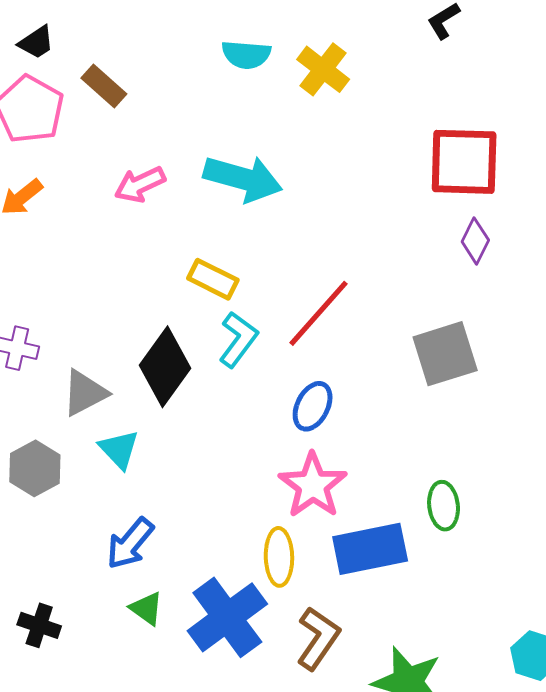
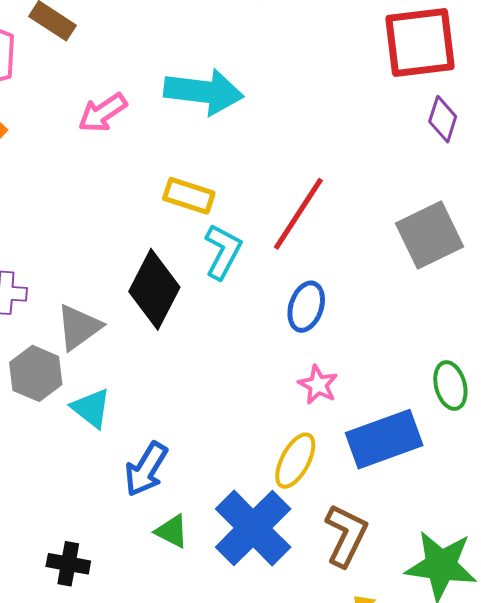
cyan triangle: (119, 449) -> (91, 408), moved
gray hexagon: (35, 468) -> (36, 373), moved
pink star: (313, 485) -> (318, 385), size x0.6
yellow ellipse: (279, 557) -> (295, 461), turned 38

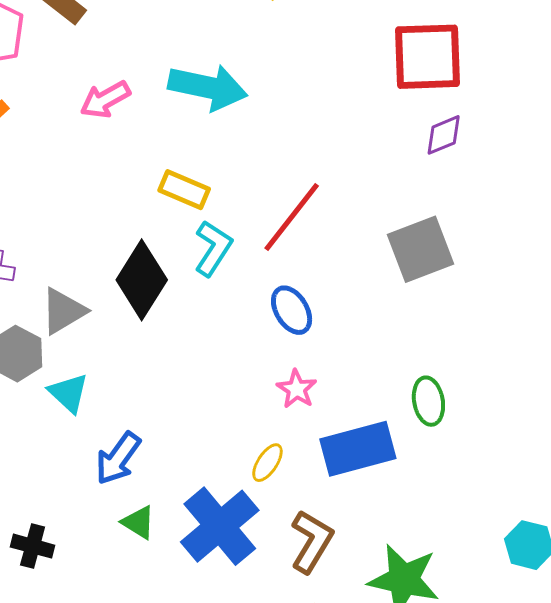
purple diamond: (443, 119) -> (444, 135), turned 45
blue ellipse: (306, 307) -> (292, 310), turned -54
yellow ellipse: (295, 461) -> (267, 463), size x0.7

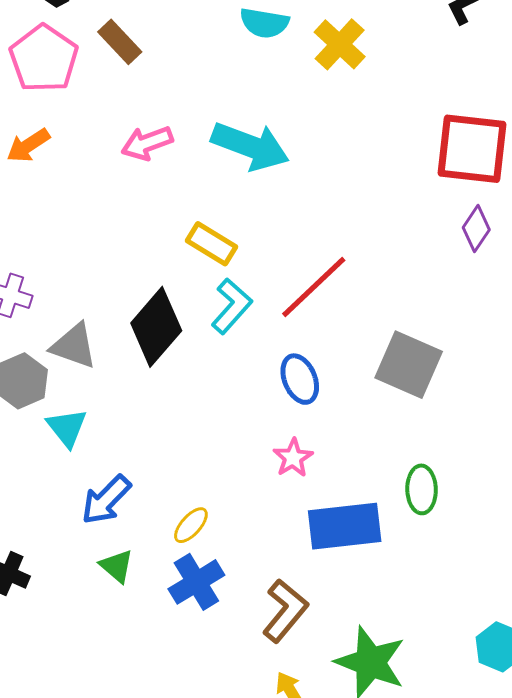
purple diamond: (444, 135) -> (476, 229), turned -42
gray square: (421, 249) -> (409, 365), moved, turned 36
gray triangle: (63, 311) -> (74, 346), turned 42
yellow ellipse: (267, 463) -> (191, 525), moved
blue cross: (220, 526) -> (196, 582), size x0.7

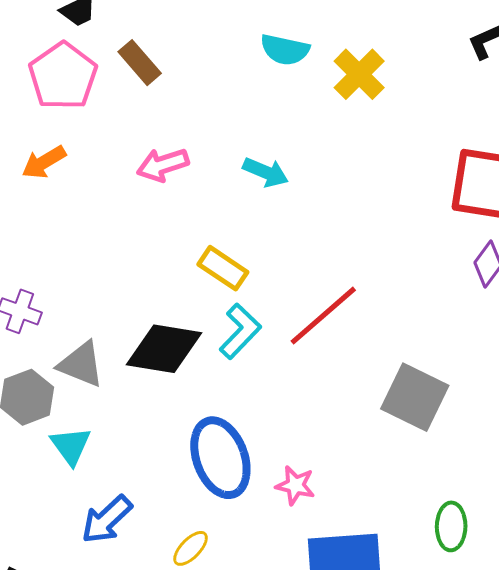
cyan arrow: (250, 146) -> (266, 172), size x0.6
black diamond: (156, 327) -> (164, 349), turned 56
blue ellipse: (300, 379) -> (220, 458), moved, size x1.6
pink star: (293, 458) -> (295, 485), turned -30
green ellipse: (422, 489) -> (451, 526), moved

